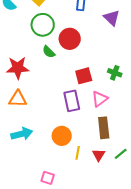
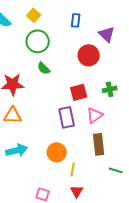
red circle: (70, 39) -> (89, 55), moved
green cross: (115, 73) -> (110, 89), turned -32
green line: (121, 154) -> (116, 170), turned 56
red triangle: (99, 155) -> (77, 191), moved

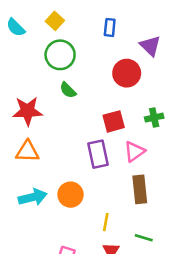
orange circle: (57, 152) -> (71, 195), moved
green line: (116, 170) -> (144, 238), moved

